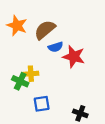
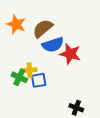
blue semicircle: (56, 47) -> (53, 45), size x1.5
blue square: (42, 104) -> (39, 80), moved

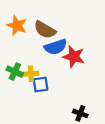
brown semicircle: (43, 28) -> (45, 30), turned -110
green cross: (19, 77) -> (15, 72), moved

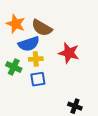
blue semicircle: (56, 47) -> (29, 44), moved
yellow cross: (31, 74) -> (36, 59), moved

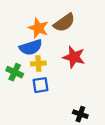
orange star: (16, 24) -> (38, 28), moved
brown semicircle: (42, 28) -> (64, 23), moved, turned -65

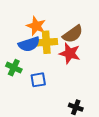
brown semicircle: (64, 23) -> (73, 34), moved
yellow cross: (38, 64) -> (46, 42), moved, size x1.5

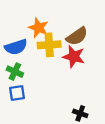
blue semicircle: (29, 44) -> (16, 47), moved
blue square: (38, 80) -> (17, 93), moved

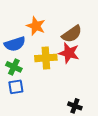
yellow cross: (49, 45) -> (46, 58), moved

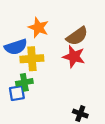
yellow cross: (46, 58) -> (32, 59), moved
green cross: (14, 67) -> (24, 82), moved, turned -35

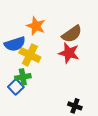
yellow cross: (32, 59) -> (30, 55), turned 30
blue square: (17, 93) -> (16, 87), turned -35

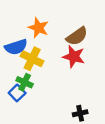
green cross: (23, 77) -> (25, 82), turned 35
black cross: (75, 106) -> (80, 113), turned -32

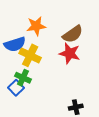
orange star: (38, 28) -> (36, 26), turned -30

